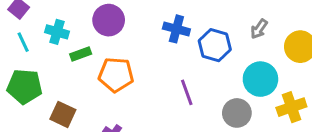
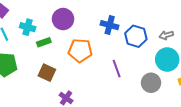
gray arrow: (259, 29) -> (166, 35), moved, turned 40
orange pentagon: (116, 75) -> (80, 50), moved
brown square: (63, 114) -> (47, 73), moved

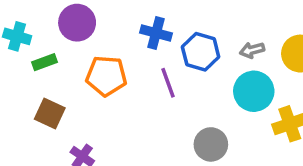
purple line: (117, 69) -> (168, 83), moved
gray circle: (151, 83) -> (211, 144), moved

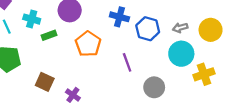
orange pentagon: (106, 76) -> (88, 44), turned 30
purple line: (168, 83) -> (127, 62), moved
brown square: (50, 114) -> (45, 82), moved

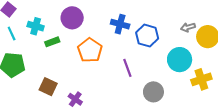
gray arrow: (180, 28) -> (188, 27), moved

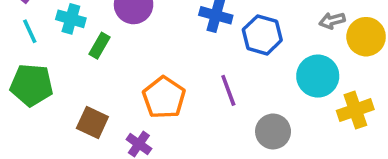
green rectangle: (52, 42) -> (100, 46), turned -40
orange pentagon: (90, 50) -> (164, 98), moved

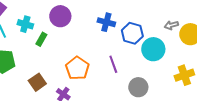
cyan circle: (318, 76) -> (153, 49), moved
brown square: (92, 123) -> (37, 82), turned 30

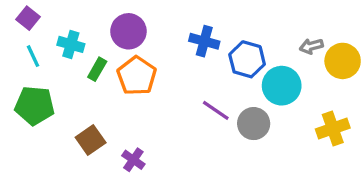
purple line: (113, 64) -> (216, 110), turned -36
orange pentagon: (77, 68) -> (137, 76), moved
gray circle: (138, 87) -> (254, 124), moved

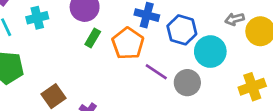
cyan cross: (71, 44) -> (37, 18), turned -30
green rectangle: (97, 69) -> (93, 38), moved
orange pentagon: (137, 76) -> (128, 43), moved

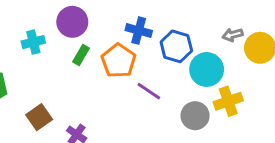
cyan cross: (37, 18) -> (33, 42), moved
gray circle: (187, 83) -> (195, 116), moved
yellow cross: (252, 87) -> (228, 101), moved

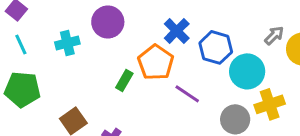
blue cross: (139, 30) -> (177, 31), turned 30
gray arrow: (233, 35) -> (274, 35), turned 150
green rectangle: (81, 55) -> (124, 80), moved

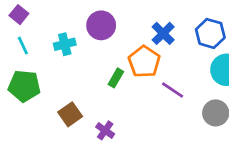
blue hexagon: (216, 47) -> (210, 33), moved

